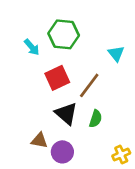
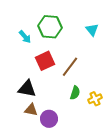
cyan triangle: (116, 54) -> (92, 30), moved
black triangle: (66, 114) -> (27, 89), moved, turned -30
yellow cross: (121, 154) -> (95, 99), moved

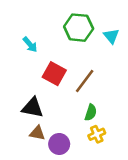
green hexagon: (50, 27) -> (79, 28), moved
red square: (45, 61) -> (54, 74), turned -36
yellow cross: (95, 99) -> (97, 134), moved

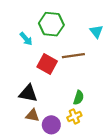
green hexagon: (79, 28) -> (51, 24), moved
brown line: (85, 81) -> (73, 56), moved, turned 45
yellow cross: (97, 134) -> (74, 116), moved

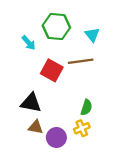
cyan triangle: (96, 31) -> (92, 35), moved

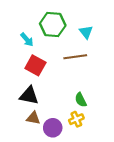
red square: (52, 70) -> (35, 65), moved
green semicircle: (86, 107) -> (81, 100), turned 136

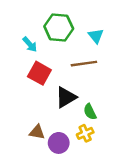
black triangle: (29, 95) -> (66, 97), moved, turned -42

